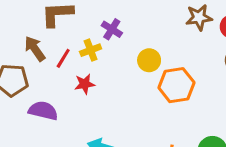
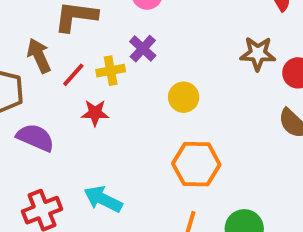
orange hexagon: (176, 85) -> (196, 164), moved

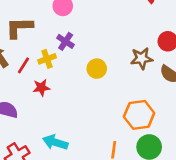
brown star: (258, 54) -> (142, 58), moved
orange hexagon: (196, 164) -> (139, 115), moved

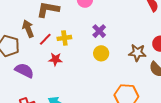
purple cross: (66, 41) -> (99, 31), moved

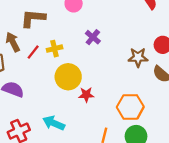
yellow circle: (101, 53) -> (68, 77), moved, size x1.5
red star: (55, 59) -> (86, 95), moved

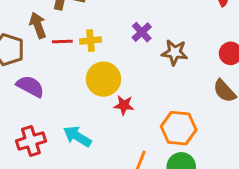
red line: (33, 52) -> (62, 42), turned 42
brown star: (138, 57) -> (175, 52), moved

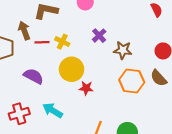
yellow cross: (90, 41) -> (62, 42), turned 32
purple semicircle: (30, 86) -> (33, 76), moved
orange hexagon: (179, 128) -> (132, 81), moved

